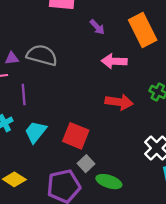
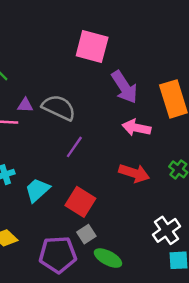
purple arrow: (97, 27) -> (124, 87), size x1.8
purple line: (24, 95) -> (74, 147), moved, turned 30

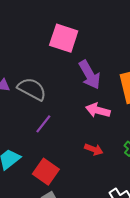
red arrow: (134, 173) -> (94, 149), size x0.7

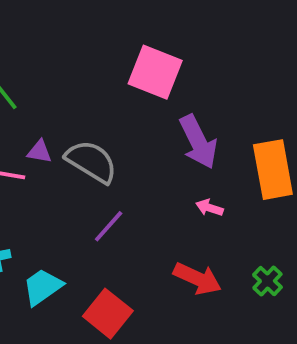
pink arrow: (98, 110) -> (210, 208), size x0.6
red arrow: (94, 149) -> (197, 278), size x1.4

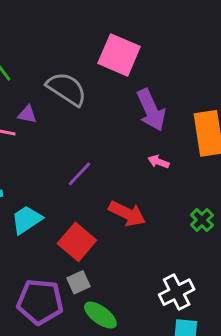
gray semicircle: (91, 162) -> (67, 89), moved
red arrow: (197, 278) -> (127, 214), moved

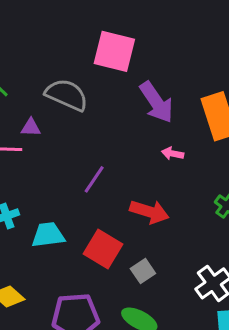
cyan trapezoid: (27, 220) -> (48, 235), turned 36
gray square: (78, 282) -> (143, 271), moved

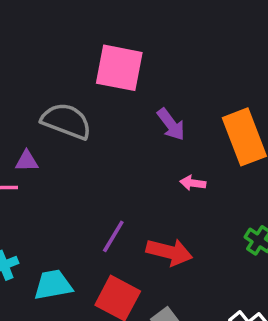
purple arrow: (156, 102) -> (171, 124), size x0.7
purple line: (94, 179) -> (113, 236), moved

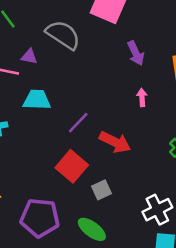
pink arrow: (193, 183) -> (142, 97), turned 66
cyan trapezoid: (53, 285) -> (37, 100), moved

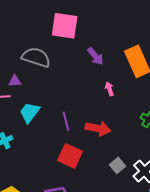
cyan trapezoid: (37, 100) -> (30, 112), turned -40
purple line: (78, 123) -> (66, 121), turned -42
gray square: (101, 190) -> (118, 165), moved

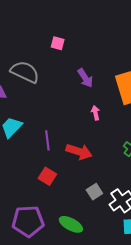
pink square: (65, 26) -> (58, 43), size x0.5
red square: (70, 156) -> (47, 176), size x0.7

